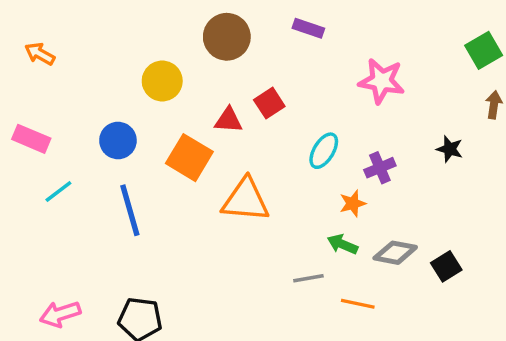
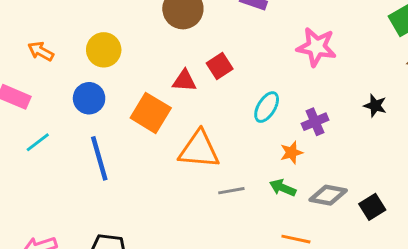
orange arrow: (40, 54) -> (41, 51), moved
yellow circle: (162, 81) -> (104, 50), moved
gray line: (308, 278) -> (231, 191), moved

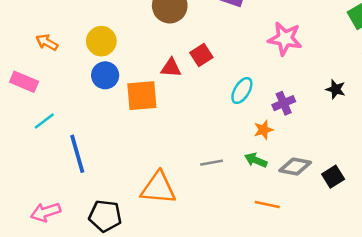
blue circle: (89, 98) -> (105, 75), moved
orange square: (151, 113) -> (142, 96), turned -36
orange triangle: (199, 150) -> (158, 188), moved
blue line: (99, 158) -> (77, 154), moved

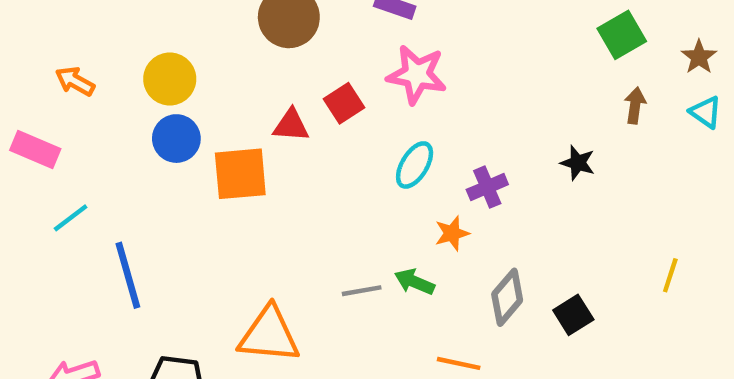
pink star: (285, 39) -> (417, 75), moved
green arrow: (256, 160) -> (415, 282), moved
gray diamond: (295, 167) -> (507, 297), turned -60

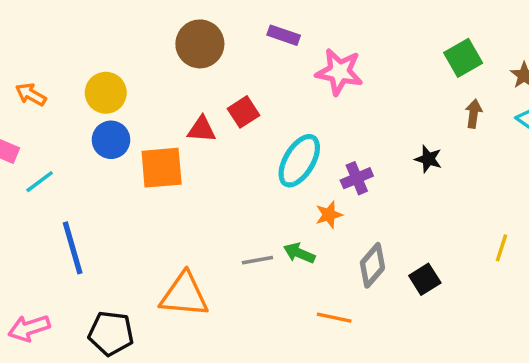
pink star: (417, 75) -> (339, 72), moved
cyan ellipse: (415, 165) -> (299, 161), size x1.4
cyan line: (71, 218) -> (40, 182), moved

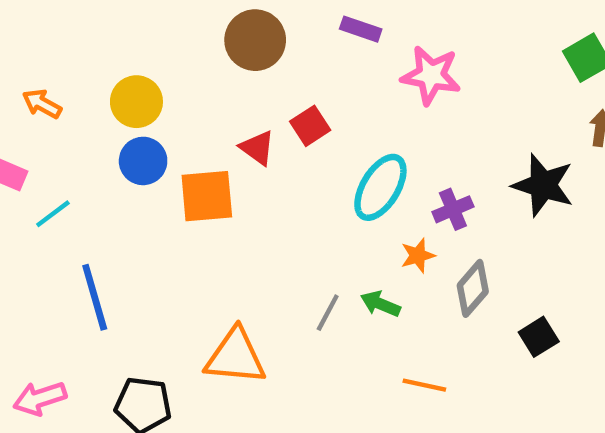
red triangle: (202, 129) -> (257, 148), turned 32
black star: (428, 159) -> (543, 185), size x1.8
gray line: (257, 260) -> (328, 313), turned -52
gray diamond: (372, 265) -> (473, 288), moved

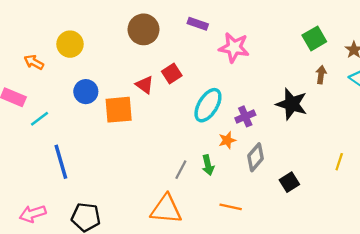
yellow circle: (136, 102) -> (70, 44), moved
green arrow: (380, 304) -> (208, 165), turned -126
orange triangle: (235, 357) -> (166, 209), moved

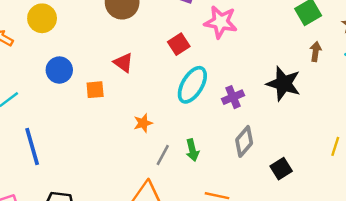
red square: (172, 74) -> (179, 44), moved
orange square: (119, 110) -> (95, 90), size x0.6
orange star: (227, 140) -> (143, 123), moved

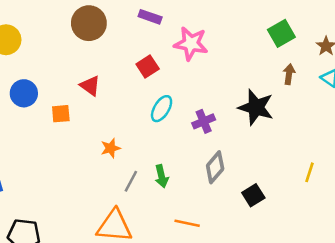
cyan ellipse: (192, 85) -> (162, 109), size x0.7

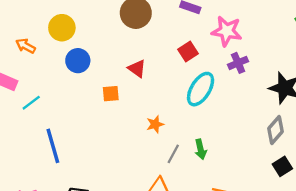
blue circle: (24, 93) -> (78, 61), moved
cyan ellipse: (162, 109) -> (201, 89), size x1.4
purple cross: (204, 121) -> (238, 63), moved
gray diamond: (215, 167) -> (276, 130), moved

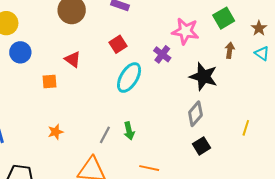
pink star: (227, 31) -> (185, 31), moved
purple cross: (238, 63) -> (162, 54), turned -30
orange star: (155, 124) -> (56, 132), moved

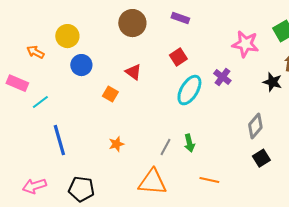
purple cross: (162, 54) -> (222, 77), moved
black star: (204, 77) -> (272, 82), moved, size x0.7
orange square: (50, 82) -> (110, 94), turned 35

